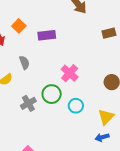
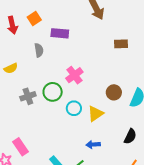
gray semicircle: (24, 63) -> (39, 50), moved
yellow triangle: (106, 117) -> (95, 114), moved

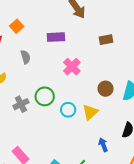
purple rectangle: (60, 33) -> (56, 37), moved
pink cross: (74, 75) -> (72, 67), moved
blue arrow: (93, 145) -> (103, 145), moved, turned 80

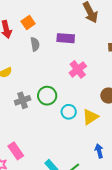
gray semicircle: (26, 57) -> (35, 44), moved

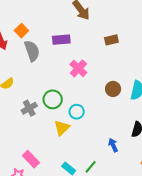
gray semicircle: (35, 44) -> (32, 51), size x1.5
yellow triangle: (90, 117) -> (62, 128), moved

